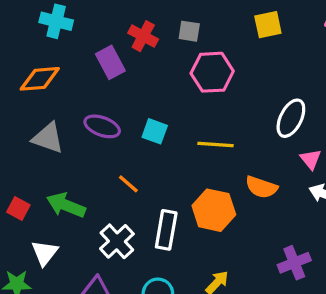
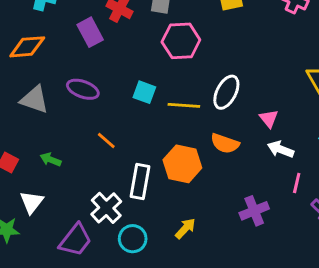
white ellipse: (291, 118) -> (226, 92), moved
cyan square: (155, 131) -> (144, 92), moved
green arrow: (66, 205) -> (51, 160), size x0.6
white cross: (117, 241) -> (106, 208), moved

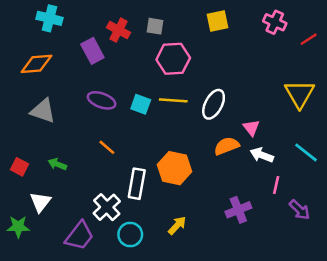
purple ellipse: (83, 89) -> (102, 100), moved
yellow line: (184, 105) -> (173, 100), moved
orange semicircle: (225, 143) -> (227, 146), moved, turned 140

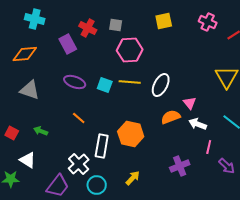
white triangle: (40, 202) -> (28, 160), turned -36

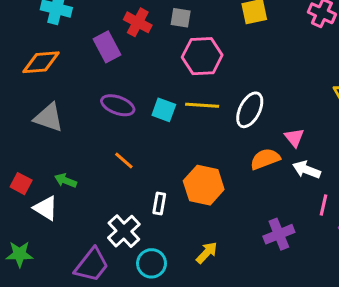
white rectangle: (102, 146) -> (159, 203), size x0.6
white triangle: (28, 160) -> (46, 208), moved

